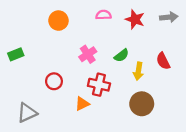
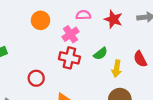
pink cross: (88, 54) -> (70, 34), moved
red cross: (99, 85) -> (69, 58), moved

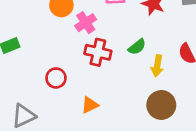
pink cross: (70, 34) -> (86, 23), moved

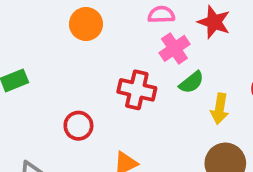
pink cross: (86, 23) -> (174, 48), moved

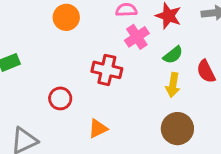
green semicircle: (191, 82) -> (173, 55), moved

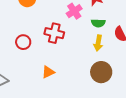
green semicircle: (173, 55) -> (98, 23), turned 40
red circle: (60, 98) -> (23, 42), moved

